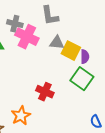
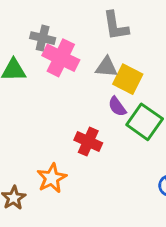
gray L-shape: (50, 16) -> (116, 26), moved
purple semicircle: (85, 57) -> (117, 107), moved, turned 144

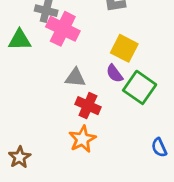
gray triangle: (106, 67) -> (75, 78), moved
orange star: (52, 178) -> (82, 139), moved

